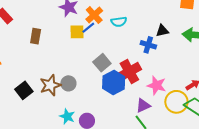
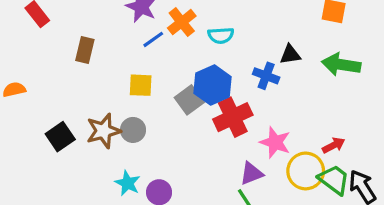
blue line: (88, 28) -> (153, 39), moved
yellow square: (77, 32) -> (141, 85), moved
blue hexagon: (114, 83) -> (213, 85), moved

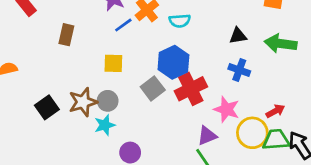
blue cross: (266, 76) -> (239, 70), moved
gray square: (189, 100) -> (153, 88), moved
green trapezoid: (334, 180) -> (276, 140), turned -40
cyan star: (128, 183) -> (105, 125), moved, turned 30

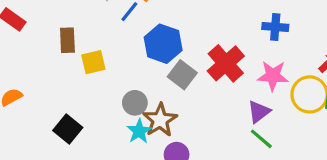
blue hexagon: (173, 62) -> (163, 44), moved
yellow square: (113, 63) -> (93, 62), moved
brown star: (83, 102) -> (160, 120), moved

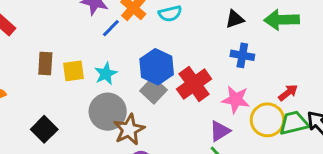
brown rectangle: (67, 40) -> (45, 63), moved
blue hexagon: (163, 44) -> (157, 67), moved
gray circle: (135, 103) -> (108, 112), size x1.6
cyan star: (139, 131) -> (106, 74), moved

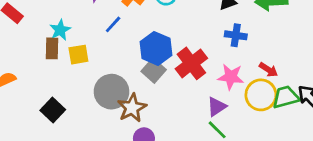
blue line: (111, 28) -> (113, 24), moved
cyan star: (106, 74) -> (60, 30), moved
red arrow: (288, 93) -> (269, 70), moved, turned 72

